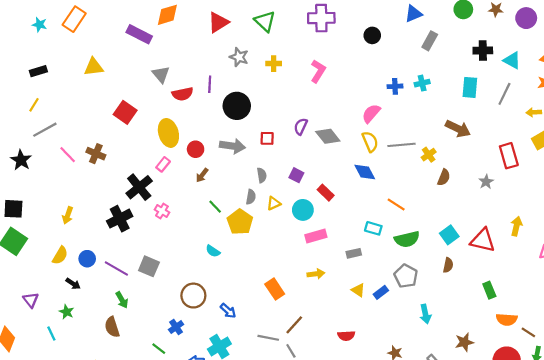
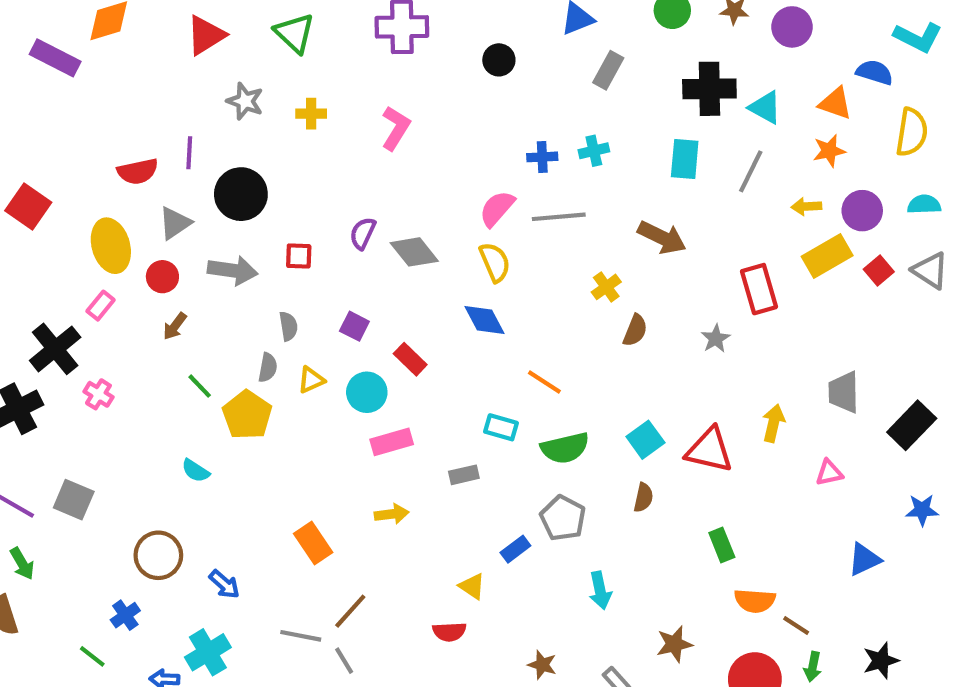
black cross: (483, 51) -> (709, 89), size x1.4
gray triangle: (161, 74) -> (175, 223), moved, turned 36
gray line: (402, 145) -> (559, 217), moved
yellow triangle: (358, 290) -> (472, 586), moved

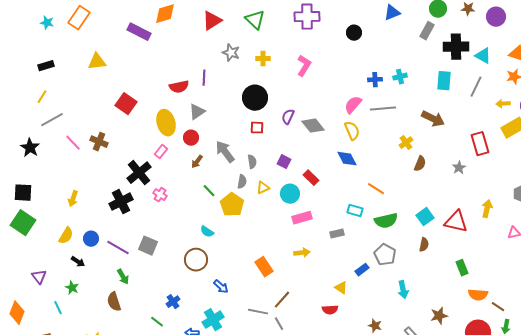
gray rectangle: (608, 70) -> (427, 31), moved
black circle: (241, 194) -> (255, 98), moved
gray arrow: (233, 270) -> (225, 152), moved, turned -135
brown circle: (158, 555) -> (196, 260), moved

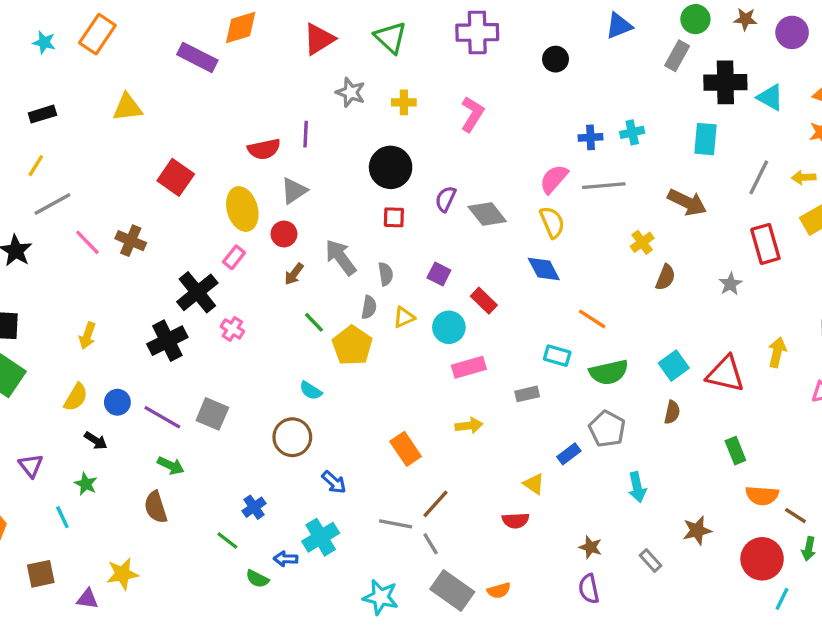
gray line: (476, 87) -> (759, 177), moved
green arrow: (123, 277) -> (171, 466), turned -35

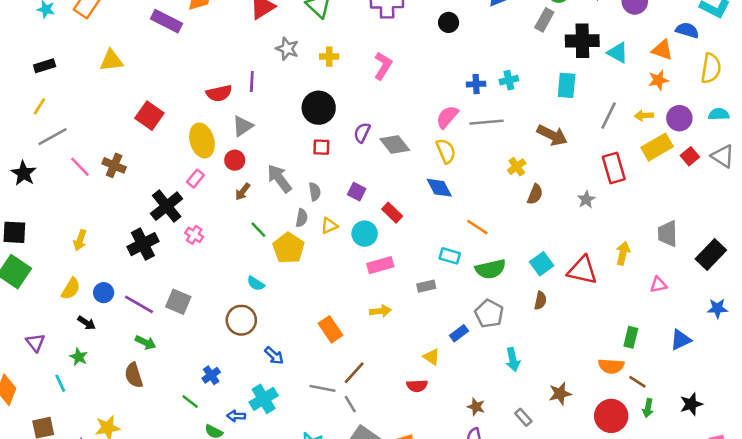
green rectangle: (735, 451) -> (631, 337), moved, turned 36

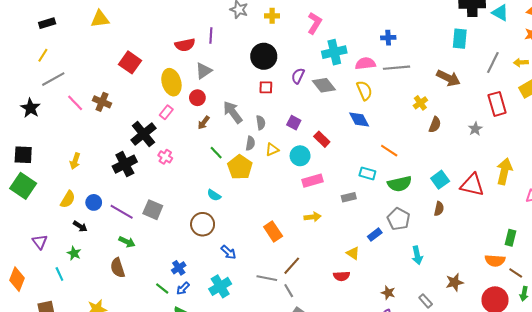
cyan cross: (509, 80) -> (334, 52), moved, size x1.6
pink semicircle: (447, 117) -> (365, 64), turned 42
yellow arrow: (623, 253) -> (504, 171), size x1.4
blue arrow: (236, 416) -> (183, 289), moved, turned -48

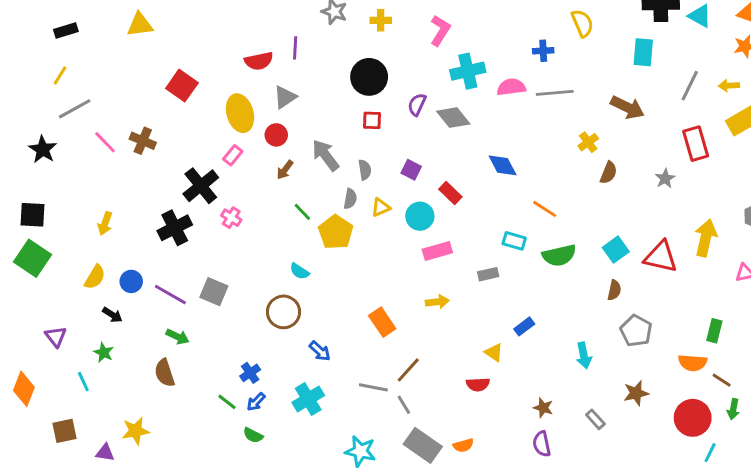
yellow semicircle: (364, 90) -> (582, 23), moved
gray pentagon: (399, 219) -> (636, 331), moved

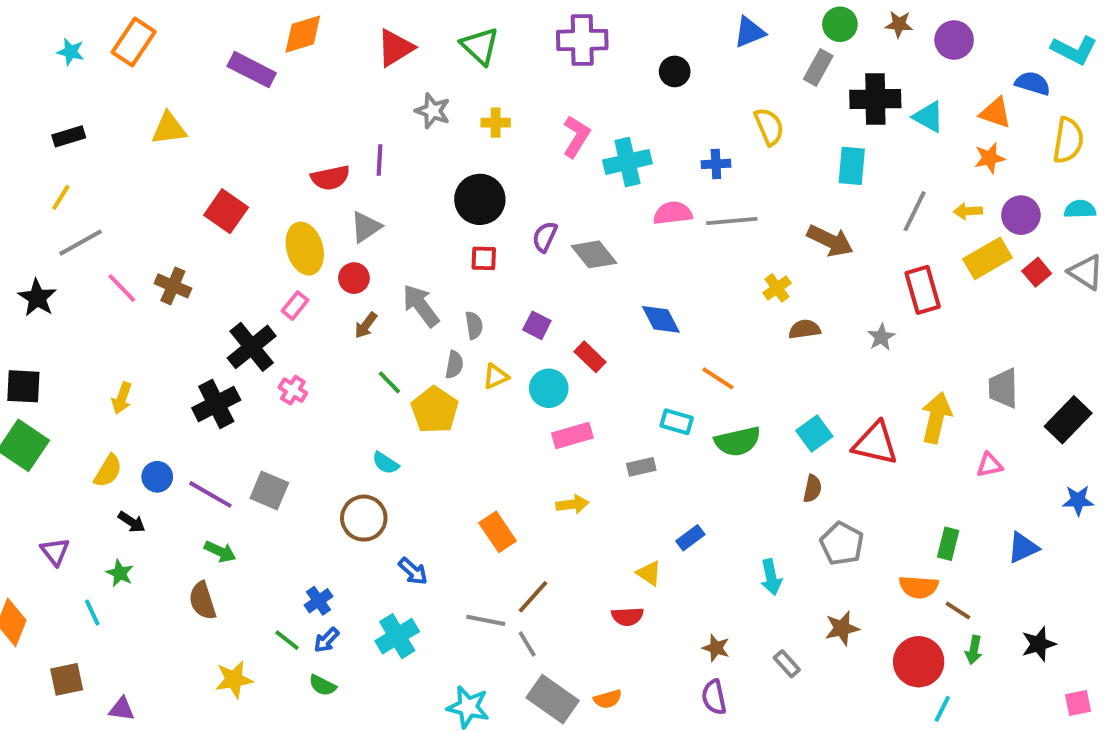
cyan cross: (468, 71) -> (627, 162), moved
brown semicircle: (608, 173) -> (805, 329), turned -120
yellow star: (136, 431) -> (234, 679), moved

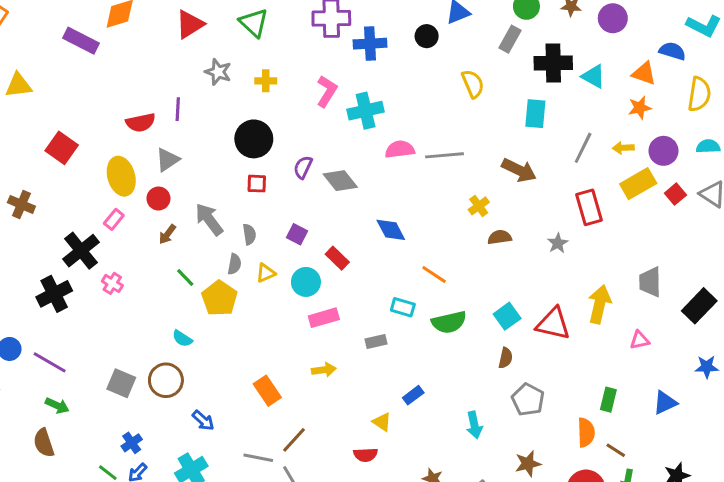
black circle: (675, 71) -> (427, 36), moved
blue cross: (716, 164) -> (370, 44), moved, size x1.5
gray square: (269, 491) -> (121, 383), moved
orange semicircle: (919, 587) -> (586, 432), turned -96

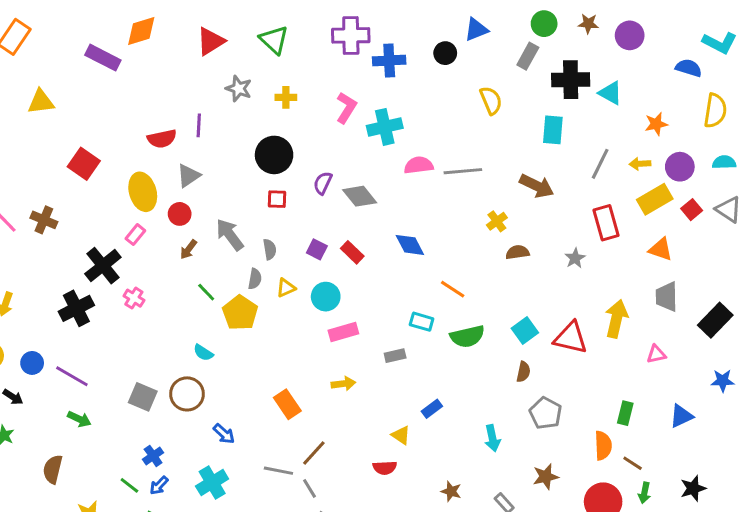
orange triangle: (644, 73) -> (661, 249), moved
red rectangle: (337, 258) -> (352, 252), moved
brown semicircle: (44, 443) -> (53, 469), moved, turned 32

